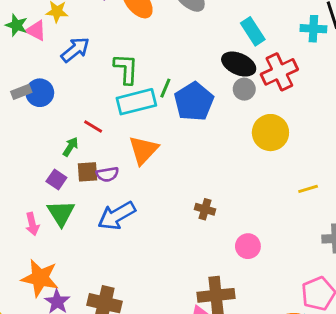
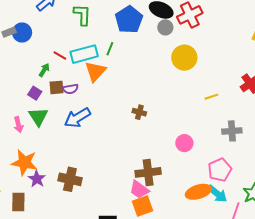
green line: (165, 88) -> (110, 49), moved
cyan rectangle: (136, 102) -> (84, 54), moved
blue pentagon: (194, 102) -> (129, 20), moved
pink circle: (248, 246) -> (184, 143), moved

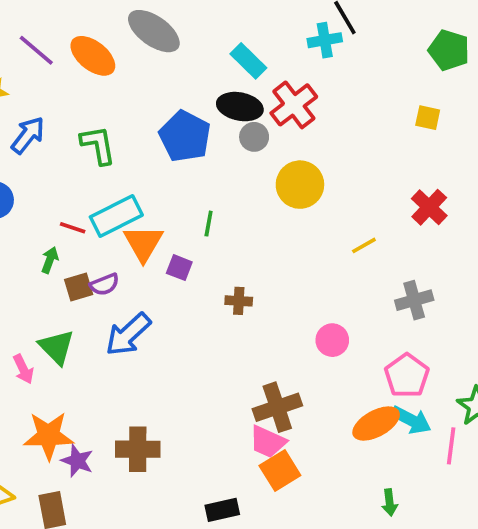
green line: (110, 49) -> (209, 224), moved
purple square: (35, 93) -> (179, 268), moved

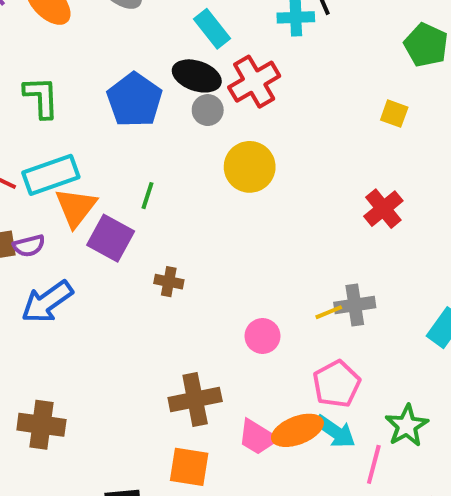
yellow line: (364, 245) -> (329, 312), moved
purple square: (179, 268) -> (111, 238), size x1.6
pink trapezoid: (268, 442) -> (258, 437), moved
orange square: (280, 470) -> (189, 467), turned 33

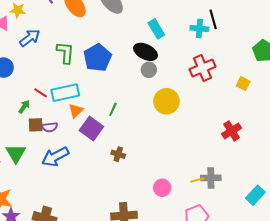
red cross: (254, 82) -> (202, 68), moved
blue pentagon: (134, 100) -> (97, 58), moved
orange triangle: (76, 207) -> (76, 111), size x0.7

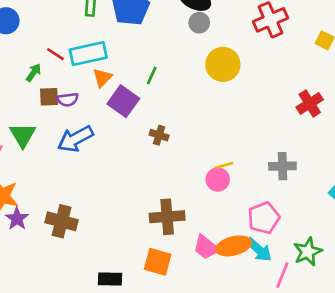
yellow line: (197, 180) -> (224, 165), moved

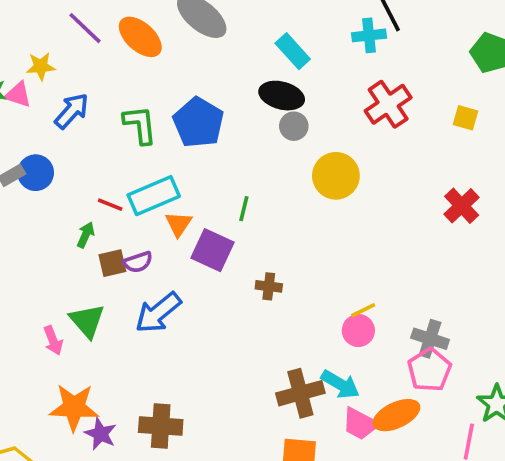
gray cross: (282, 166) -> (430, 339), moved, turned 30
cyan arrow: (259, 250) -> (340, 384), moved

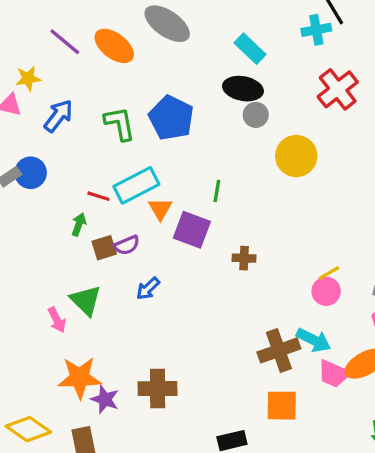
blue arrow: (158, 313) -> (148, 288), size x0.6

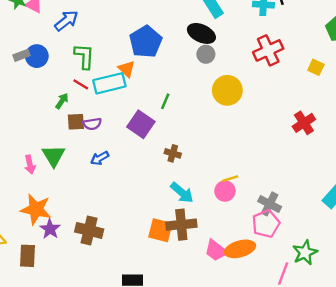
green L-shape: (120, 124) -> (84, 56), moved
orange triangle: (160, 209) -> (127, 69), moved, turned -30
cyan arrow: (314, 340) -> (182, 193), moved
orange square: (282, 406) -> (160, 230), moved

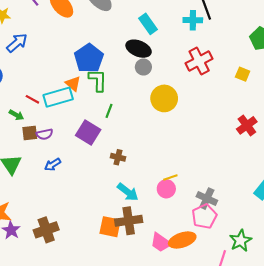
green L-shape: (84, 56) -> (98, 80), moved
green arrow: (62, 101) -> (16, 115), turned 88
red cross: (304, 123) -> (247, 125), moved
brown cross: (89, 230) -> (46, 230), turned -30

